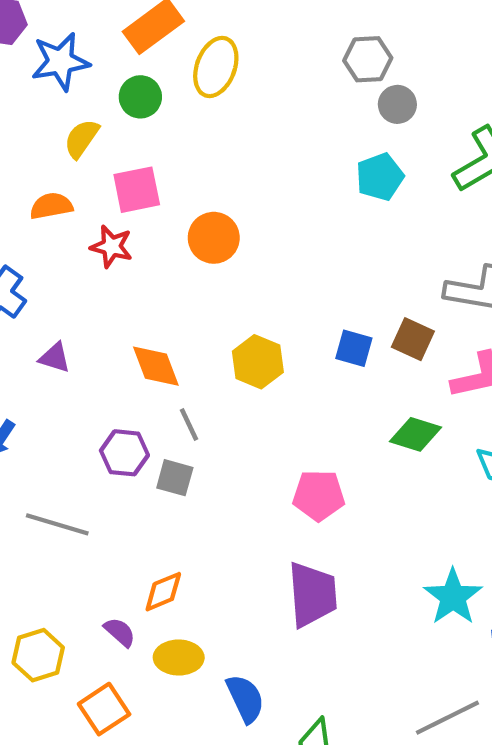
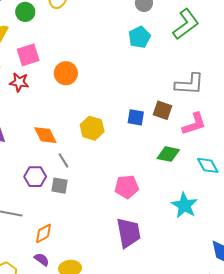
orange diamond: (163, 592) -> (44, 233), moved
cyan star: (453, 597) -> (184, 205), moved

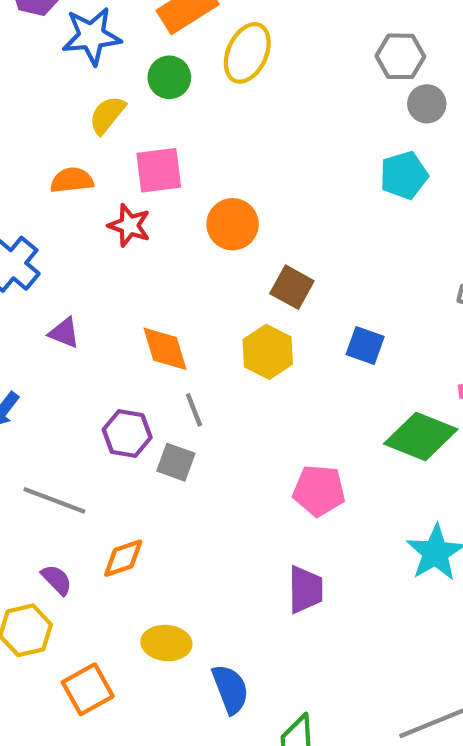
brown square: (162, 110) -> (292, 287), moved
green diamond: (168, 154) -> (421, 436), size x1.4
purple trapezoid: (129, 233) -> (305, 590), size x0.7
purple semicircle: (42, 259) -> (57, 580), moved

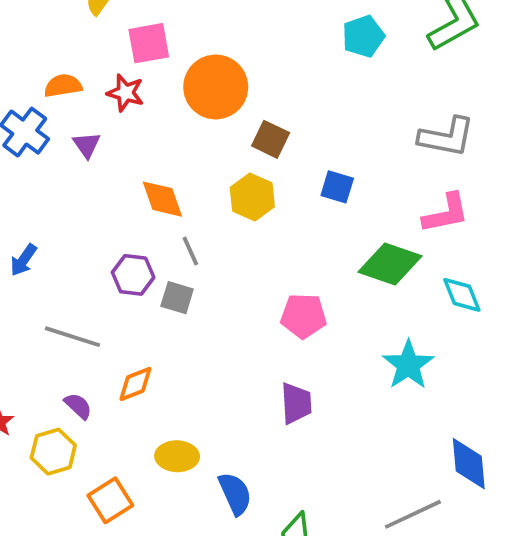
orange semicircle: (72, 180) -> (63, 86), moved
orange circle: (233, 224) -> (216, 87), size x1.4
purple triangle: (64, 333) -> (87, 145), moved, turned 36

